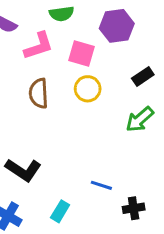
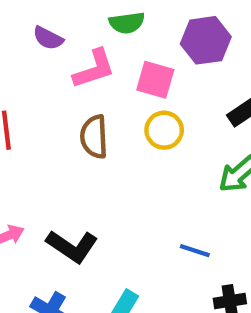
blue line: (101, 185) -> (195, 251), moved

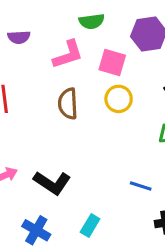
purple semicircle: (48, 38) -> (19, 37), moved, turned -30

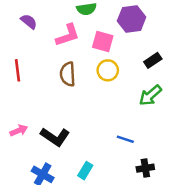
purple semicircle: (19, 37) -> (29, 21), turned -138

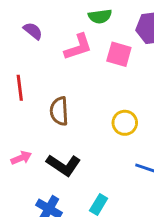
yellow circle: (108, 70) -> (125, 123), moved
brown semicircle: (68, 74) -> (59, 111), moved

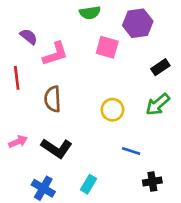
purple semicircle: (33, 31) -> (29, 37), moved
pink L-shape: (78, 47) -> (55, 54), moved

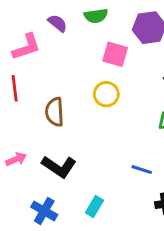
purple semicircle: (29, 37) -> (58, 23), moved
pink L-shape: (55, 54) -> (26, 47), moved
yellow circle: (112, 110) -> (106, 94), moved

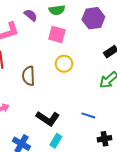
pink square: (115, 54) -> (57, 34), moved
black L-shape: (59, 167) -> (48, 118), moved

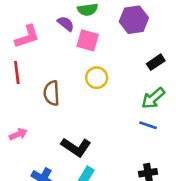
purple semicircle: (31, 15) -> (66, 24), moved
blue line: (88, 115) -> (148, 125), moved

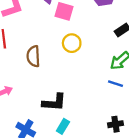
black L-shape: (76, 147) -> (54, 102), turned -30

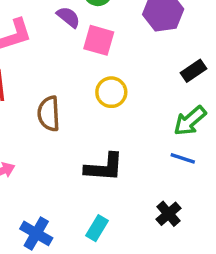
black L-shape: (54, 102) -> (104, 167), moved
black cross: (116, 124) -> (168, 214), moved, turned -32

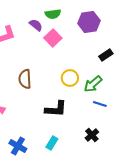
pink square: (99, 40) -> (53, 38), turned 30
yellow circle: (111, 92) -> (70, 78), moved
green arrow: (190, 121) -> (93, 84), moved

